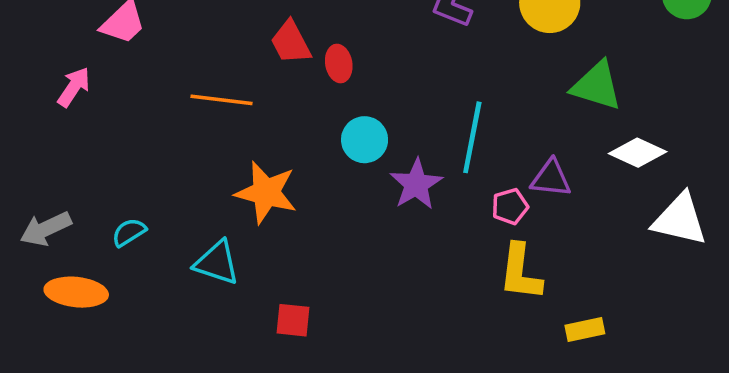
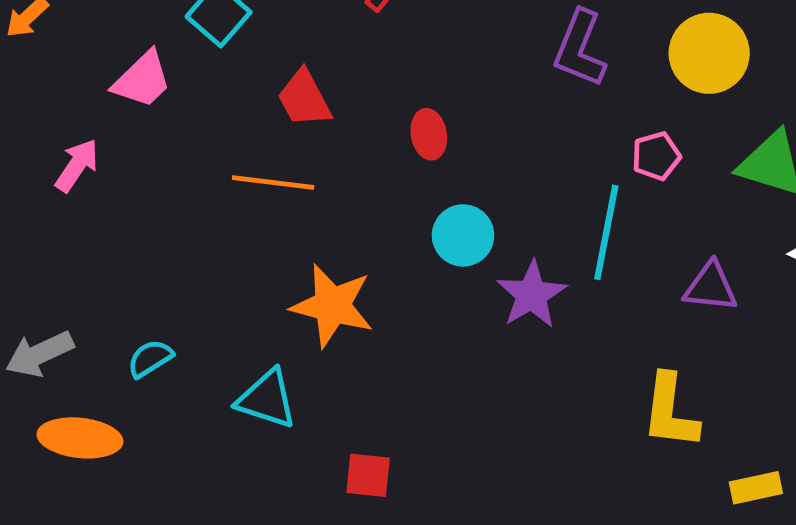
red trapezoid: (291, 42) -> (304, 98), moved
pink pentagon: (510, 206) -> (656, 156), moved

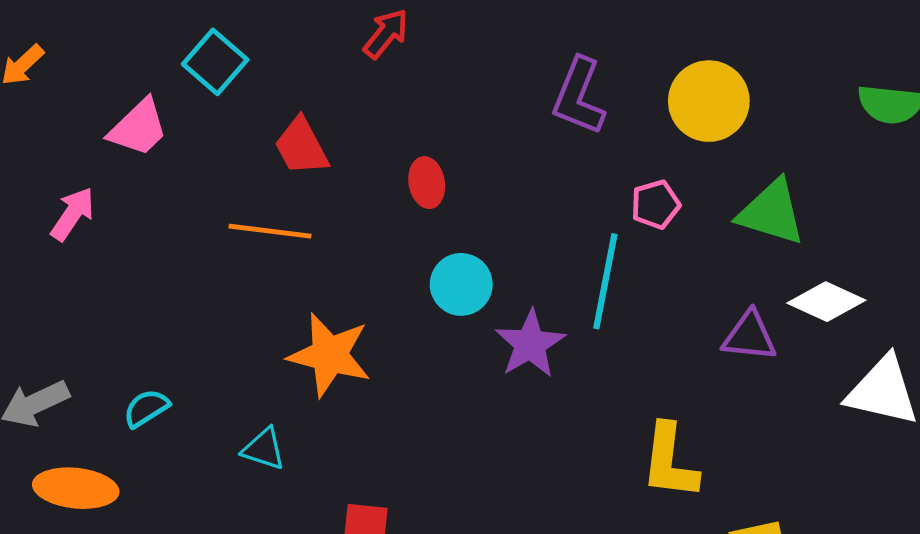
purple triangle: (711, 287) -> (750, 336), moved
cyan triangle: (267, 399) -> (264, 449), size x0.7

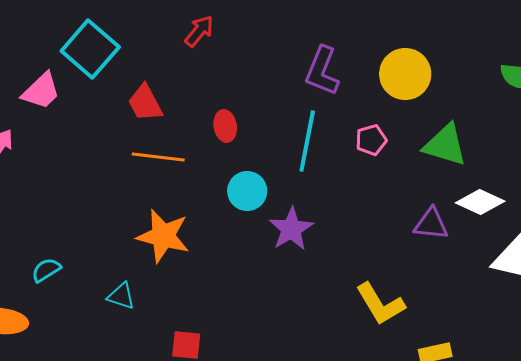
cyan square: (215, 62) -> (90, 49), size x1.4
orange line: (270, 231) -> (158, 157), moved
cyan line: (605, 281) -> (307, 141), moved
yellow L-shape: (670, 461) -> (380, 304), turned -38

